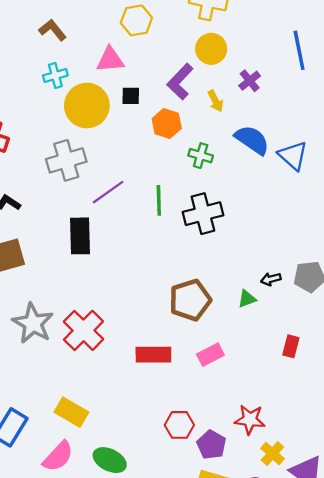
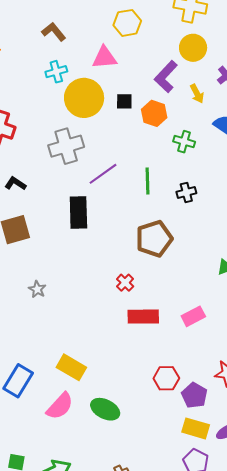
black square: (131, 96) -> (124, 101), moved
black cross: (203, 214) -> (186, 193), size x0.6
brown pentagon: (190, 300) -> (154, 239), moved
gray star: (33, 323) -> (37, 289), size x0.5
red cross: (83, 330) -> (125, 283), moved, size x0.5

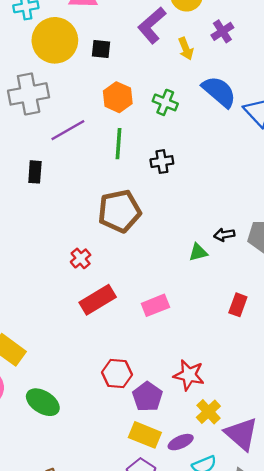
orange hexagon: (154, 113) -> (118, 97), moved
black rectangle: (78, 213) -> (35, 172), size x0.6
red rectangle: (143, 317) -> (98, 300), turned -36

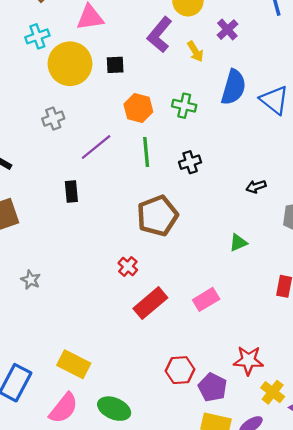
blue semicircle: (219, 92) -> (234, 87), turned 75
gray cross: (29, 94) -> (53, 119), size x0.6
black arrow: (224, 235) -> (256, 187), moved

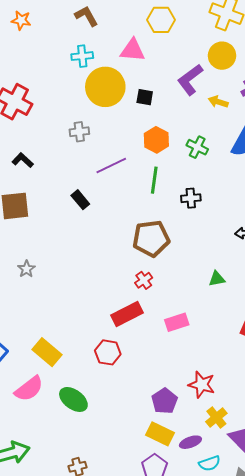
yellow arrow: (195, 51) -> (218, 102), turned 126
black rectangle: (71, 192) -> (80, 200), turned -48
red cross: (128, 267) -> (144, 280), moved
red hexagon: (180, 370) -> (108, 352), moved

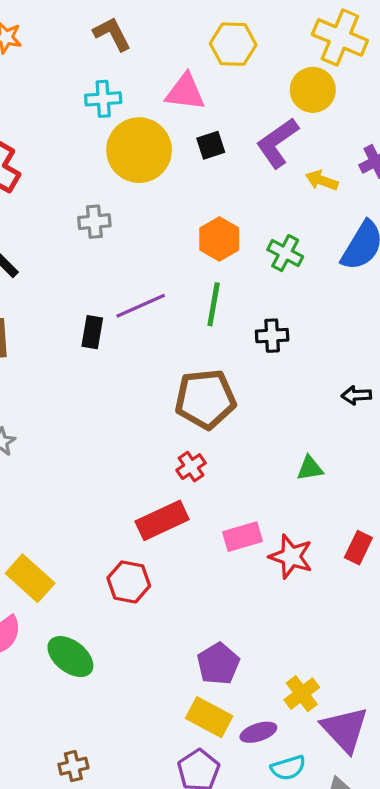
yellow circle: (222, 56) -> (313, 90), moved
black square: (145, 97) -> (211, 145), moved, turned -30
purple line: (111, 165) -> (141, 306), moved
black rectangle: (80, 200) -> (92, 332), turned 48
red star: (202, 385) -> (291, 557), moved

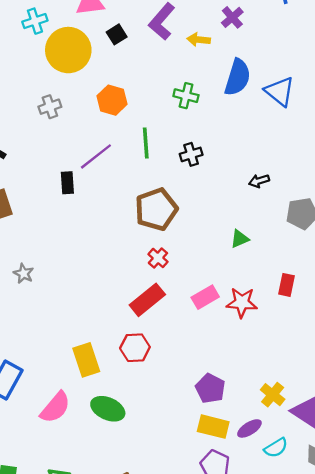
orange hexagon: (219, 239) -> (112, 100), moved
yellow rectangle: (30, 578) -> (86, 360), moved, turned 44

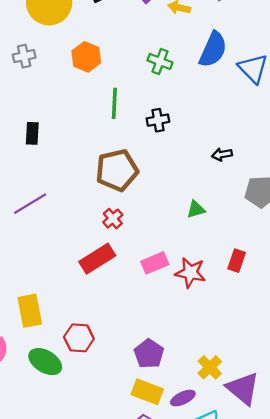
purple line: (96, 156) -> (30, 204), moved
red hexagon: (135, 348) -> (79, 338), moved

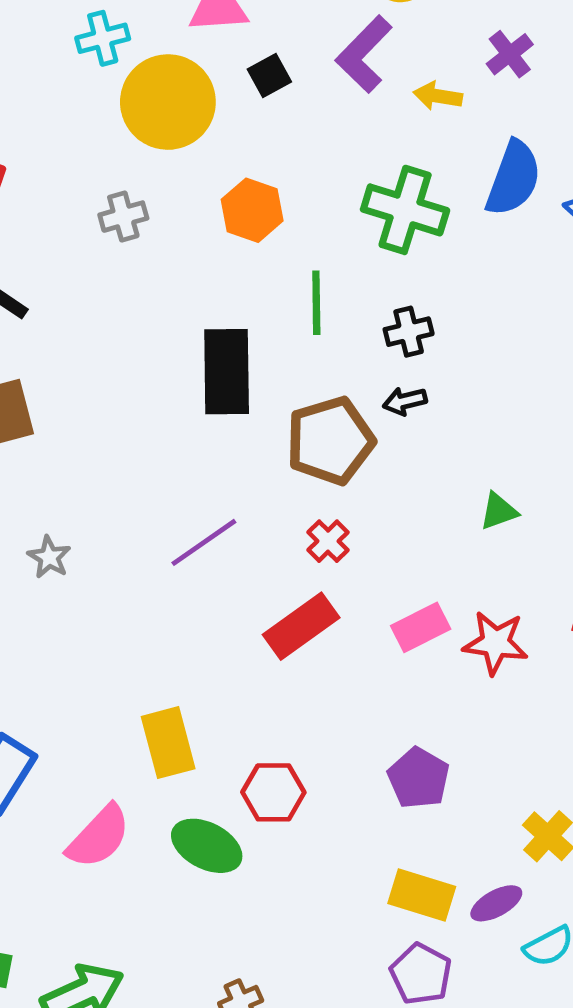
green cross: (160, 61) -> (405, 210), size x1.6
black rectangle: (32, 133) -> (227, 372), moved, size x1.8
black arrow: (222, 154) -> (405, 401), moved
purple line: (30, 204) -> (204, 542), moved
purple pentagon: (149, 354) -> (418, 778), moved

